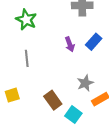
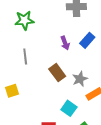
green star: (26, 20) -> (24, 20), turned -30
brown rectangle: (53, 100) -> (57, 73), moved

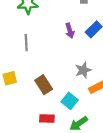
brown rectangle: (57, 73) -> (44, 85), moved

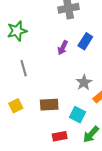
purple arrow: (70, 31) -> (63, 48), turned 56
brown rectangle: (44, 85) -> (49, 105), turned -48

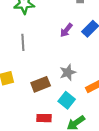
gray star: (84, 82) -> (68, 72), moved
brown rectangle: (49, 105) -> (41, 84), turned -30

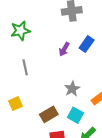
brown rectangle: (41, 84) -> (49, 114), moved

